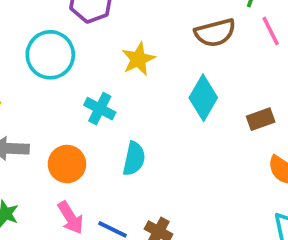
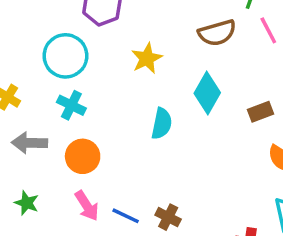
cyan cross: (100, 109) -> (71, 105), moved
cyan semicircle: (134, 159) -> (162, 124), moved

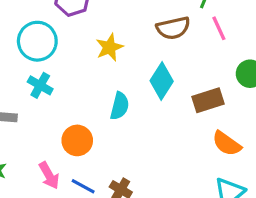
brown rectangle: (260, 112) -> (208, 100), size x1.4
orange circle: (83, 156) -> (77, 140), moved

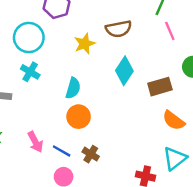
brown semicircle: (173, 28) -> (119, 29), moved
cyan semicircle: (120, 106) -> (73, 88), moved
orange circle: (77, 140) -> (79, 117), moved

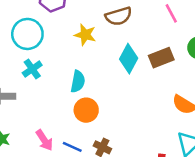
yellow star: (85, 44) -> (85, 35), turned -30
cyan cross: (30, 72) -> (32, 69), turned 30
brown rectangle: (160, 87) -> (161, 58), moved

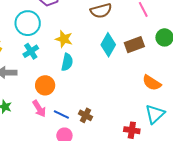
yellow star: (85, 35) -> (64, 39), moved
orange circle: (86, 110) -> (45, 85), moved

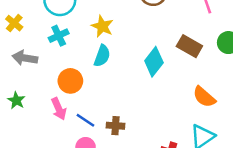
cyan diamond: (108, 45) -> (154, 62), moved
brown rectangle: (134, 45) -> (189, 46), turned 42
brown cross: (85, 115) -> (115, 126), turned -32

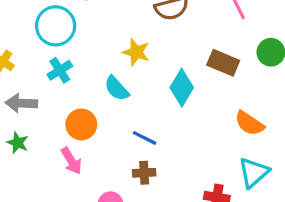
yellow star: (102, 26) -> (136, 52), moved
cyan semicircle: (102, 56) -> (117, 88), turned 125
green star: (16, 100) -> (18, 143), moved
blue line: (85, 120) -> (145, 138), moved

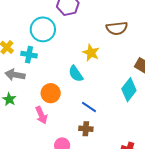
cyan cross: (60, 70) -> (29, 55), moved, turned 35
cyan diamond: (182, 88) -> (129, 90), moved

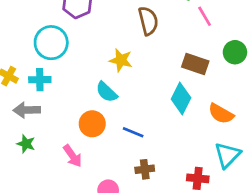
brown semicircle: (117, 28) -> (148, 21), turned -85
orange circle: (51, 93) -> (92, 124), moved
brown cross: (86, 129) -> (145, 169), moved

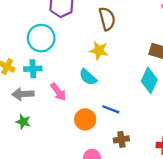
brown semicircle: (148, 21) -> (107, 19), moved
orange circle: (92, 124) -> (85, 119), moved
pink arrow: (72, 156) -> (58, 92), moved

